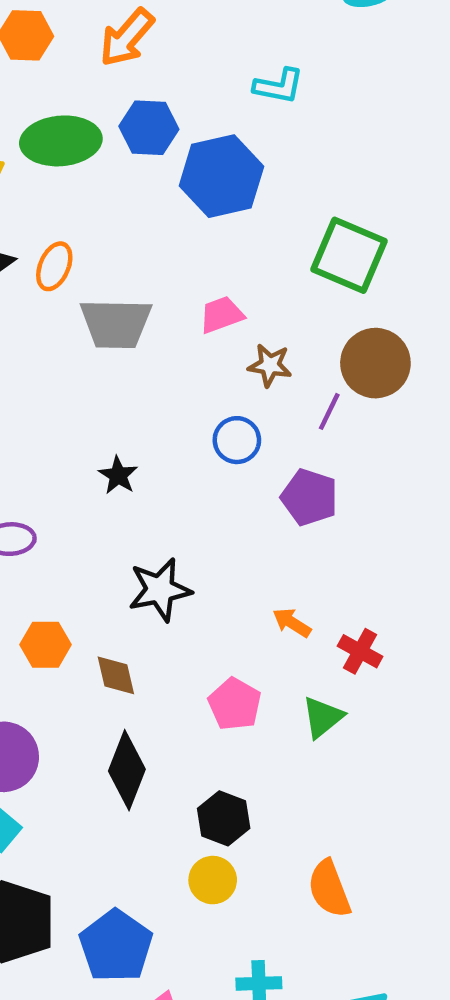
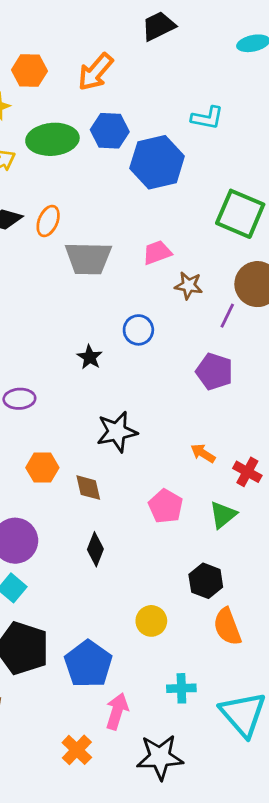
cyan L-shape: (279, 86) -> (207, 118), moved
blue circle: (237, 440) -> (138, 330), moved
black diamond: (127, 770) -> (95, 549), size x0.7
black hexagon: (224, 818) -> (206, 581), moved

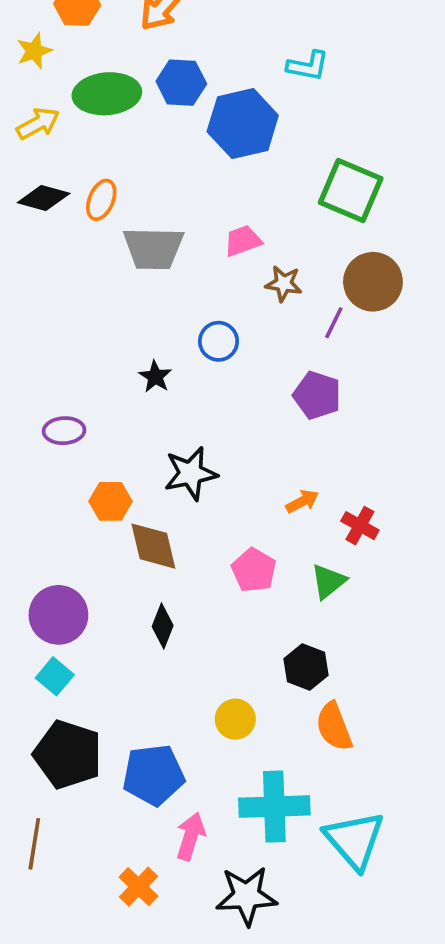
orange arrow: (203, 453) -> (302, 501), turned 120
orange hexagon: (42, 468) -> (111, 501), moved
brown diamond: (88, 488) -> (153, 546), size x1.4
blue pentagon: (88, 664) -> (153, 775), turned 30
cyan cross: (181, 688) -> (274, 807), size x1.8

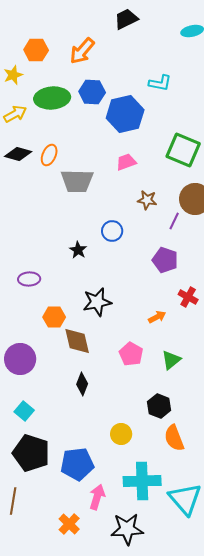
pink trapezoid: (243, 241) -> (126, 162), moved
red cross: (360, 526) -> (188, 297), moved
purple circle: (58, 615) -> (20, 359), moved

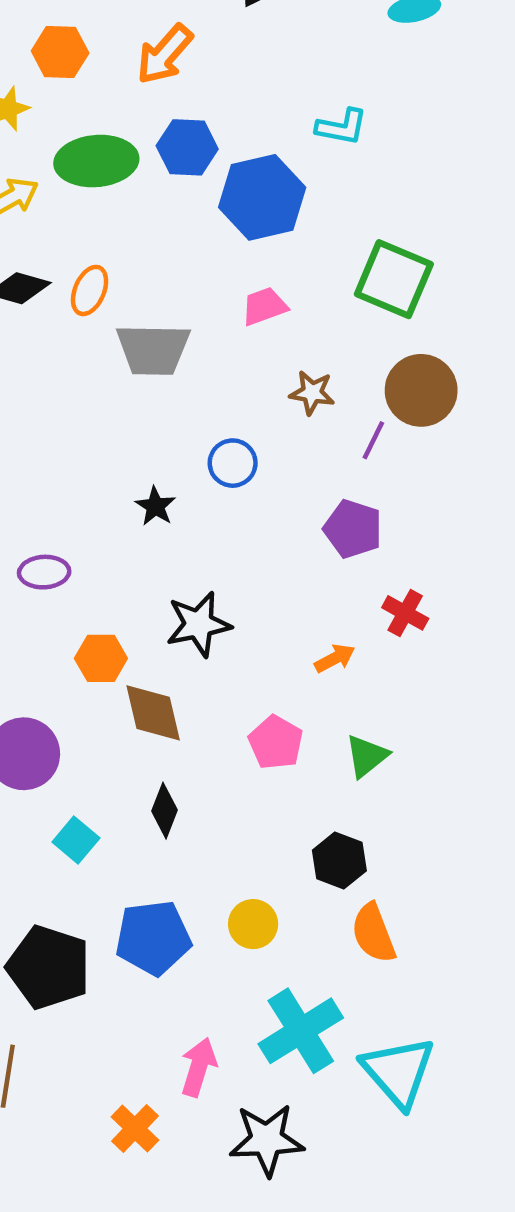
cyan square: (24, 411) -> (76, 840), moved
blue pentagon: (77, 464) -> (153, 938), moved
cyan cross: (142, 481) -> (301, 1031), turned -30

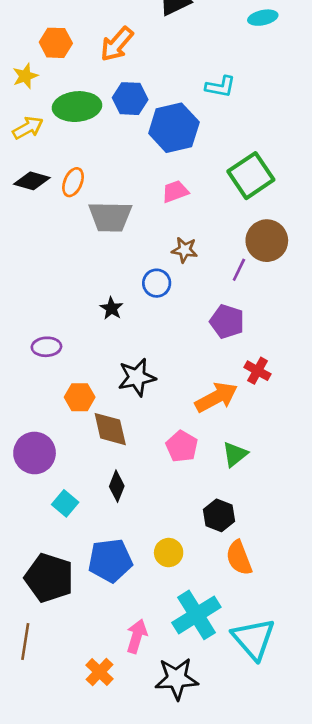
green square: (394, 279) -> (251, 176), turned 33
brown star: (312, 393) -> (185, 250), moved
orange arrow: (335, 658) -> (216, 397), size x1.8

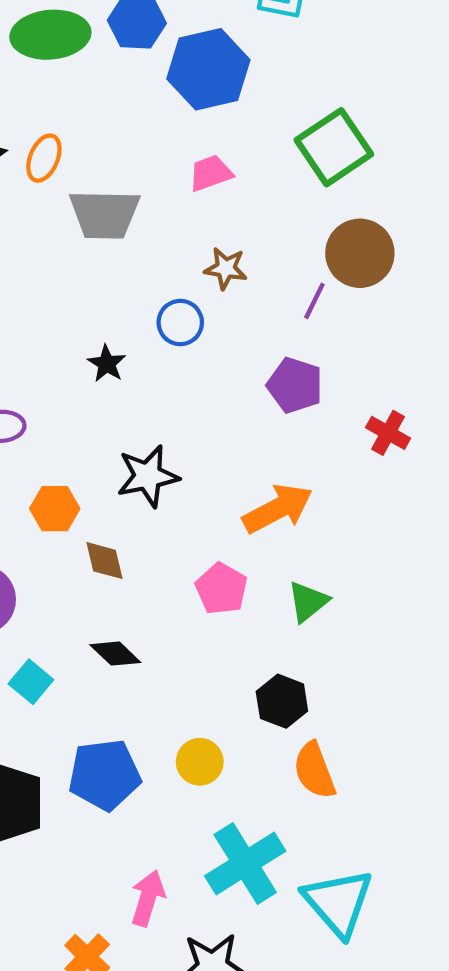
red cross: (258, 371) -> (388, 433), moved
brown diamond: (110, 429) -> (105, 561), size x0.7
black diamond: (117, 486) -> (115, 654), turned -68

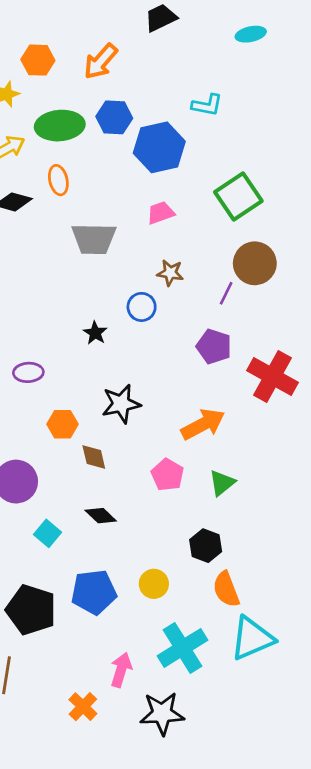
orange ellipse: (44, 158) -> (58, 180), moved, turned -36
red cross: (388, 433) -> (273, 377), size x1.8
cyan triangle: (338, 902) -> (252, 638), moved, turned 48

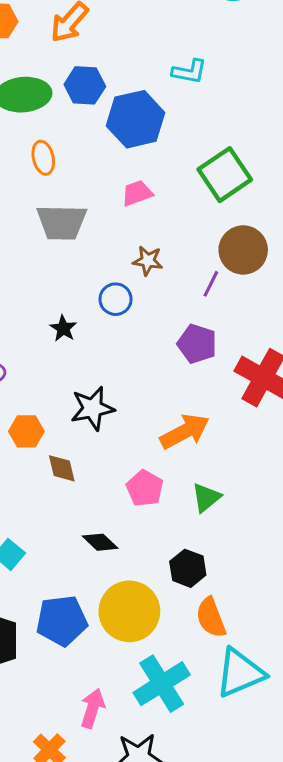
orange ellipse: (58, 180) -> (43, 158), moved
black diamond: (101, 516) -> (100, 542), moved
yellow circle: (154, 584) -> (129, 611), size x1.8

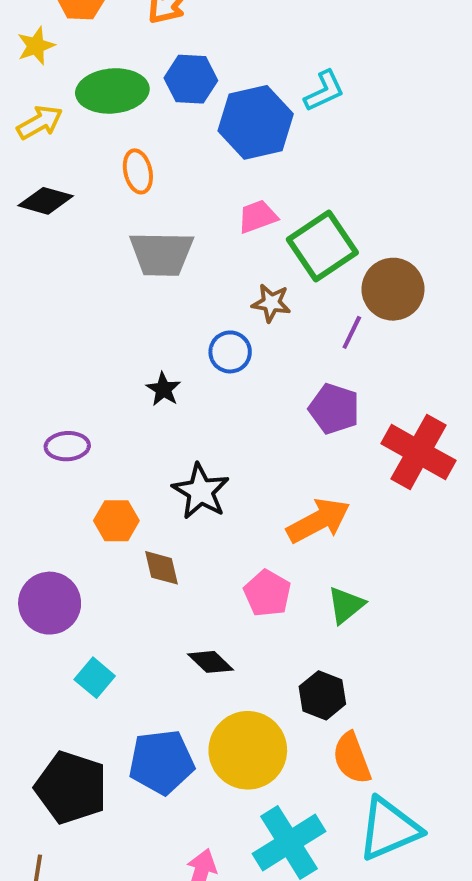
cyan L-shape: (189, 72) -> (324, 91), moved, turned -36
green square: (225, 175) -> (322, 246), moved
black star: (92, 408) -> (201, 491), turned -30

